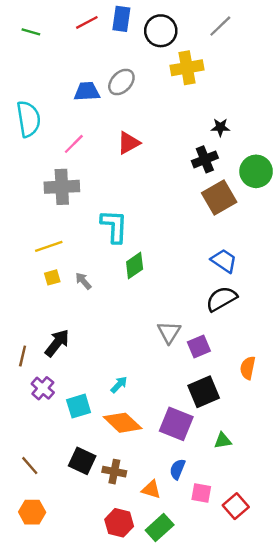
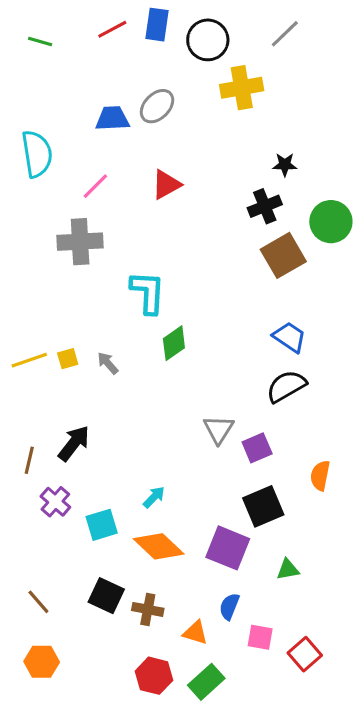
yellow line: (49, 246) -> (29, 360), moved

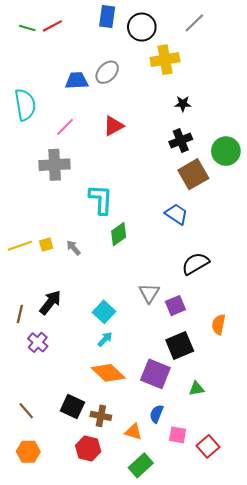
red line: (112, 29) -> (52, 26), moved
black star: (285, 165) -> (183, 104), moved
blue trapezoid: (289, 337) -> (176, 214), moved
cyan square: (102, 525) -> (104, 312), moved, turned -30
red hexagon: (154, 676) -> (88, 449), moved

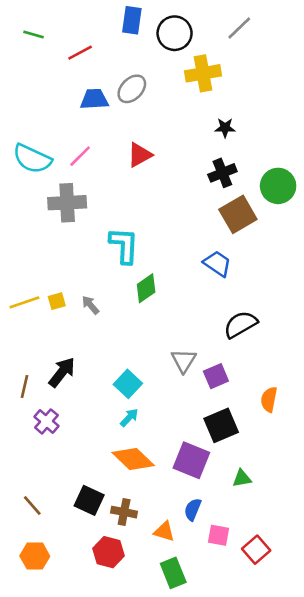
red line: (52, 26) -> (80, 53), moved
cyan semicircle: (25, 105) -> (32, 159), moved, turned 124
green rectangle: (141, 465) -> (173, 573), turned -70

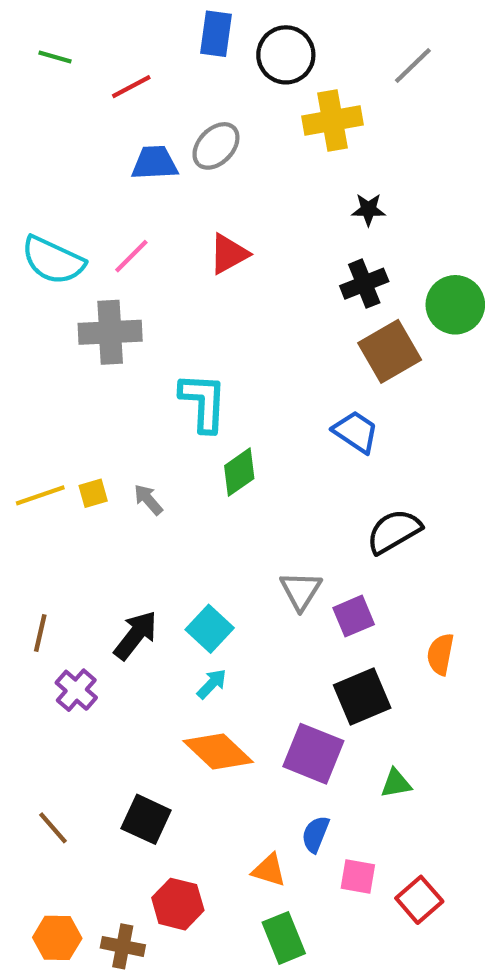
gray line: (239, 28) -> (413, 65), moved
black arrow: (62, 372) -> (136, 635), moved
brown cross: (124, 512) -> (123, 946), moved
orange hexagon: (35, 556) -> (57, 938), moved

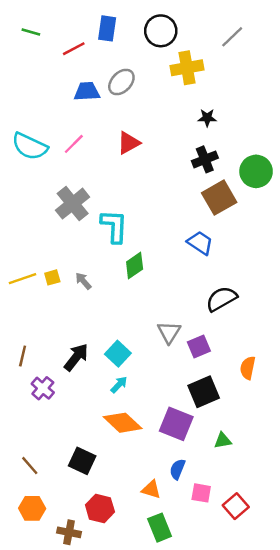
blue rectangle: (216, 34) -> (107, 28), moved
gray cross: (110, 332) -> (73, 204), moved, turned -36
orange hexagon: (57, 938) -> (32, 508), moved

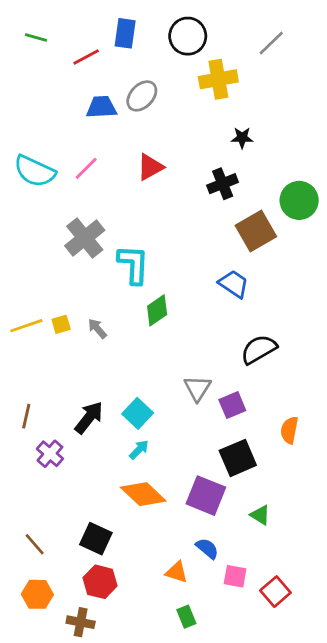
black cross: (205, 159) -> (223, 184), moved
green triangle: (223, 441) -> (260, 515), turned 42
blue semicircle: (177, 469) -> (207, 548), turned 108
red hexagon: (100, 508) -> (100, 582), moved
green rectangle: (160, 528) -> (186, 617), size x0.7

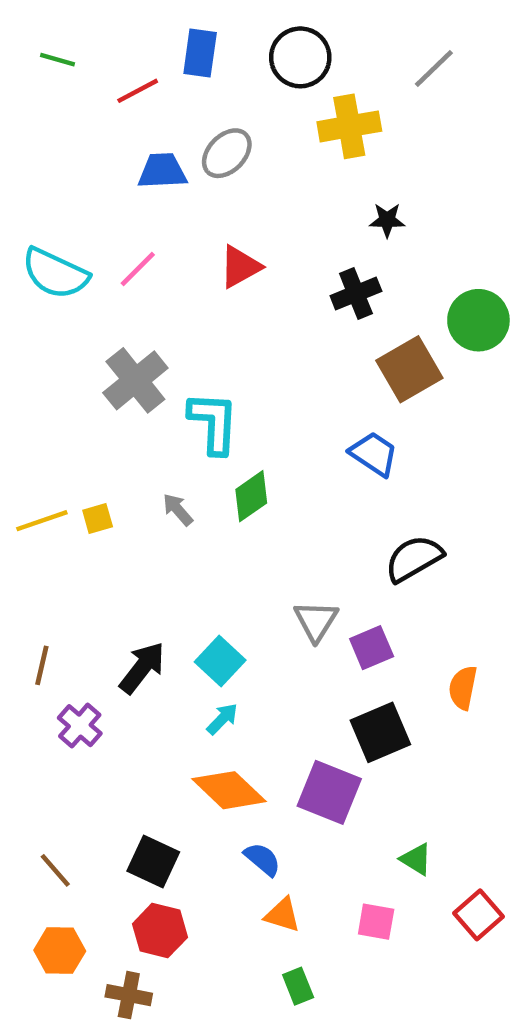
gray arrow: (97, 328) -> (178, 510), moved
green triangle: (260, 515) -> (416, 859), moved
blue semicircle: (207, 548) -> (262, 859), moved
red square: (275, 592) -> (478, 915), moved

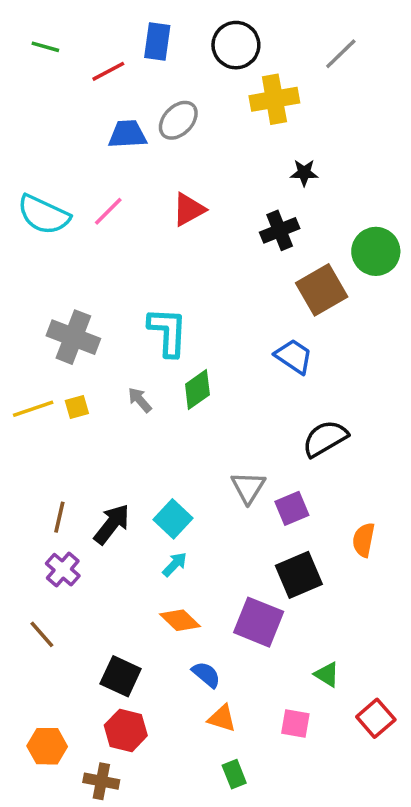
gray cross: (135, 380) -> (73, 337), moved, turned -30
brown line: (42, 665) -> (59, 517), moved
orange diamond: (229, 790) -> (180, 620), size x0.7
brown line: (55, 870) -> (42, 634), moved

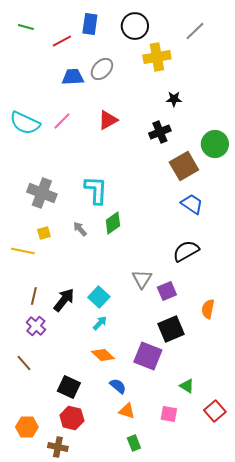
blue trapezoid: (294, 356) -> (192, 204), moved
yellow line: (33, 409) -> (23, 251), moved, turned 30

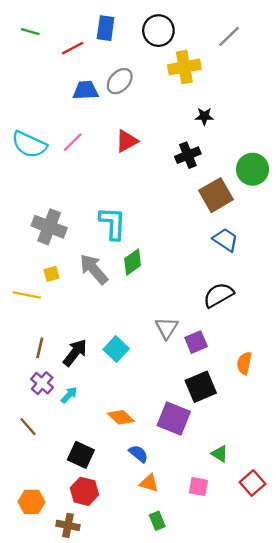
gray arrow: (80, 229) -> (94, 269), size x1.8
cyan arrow: (100, 323) -> (69, 395), moved

